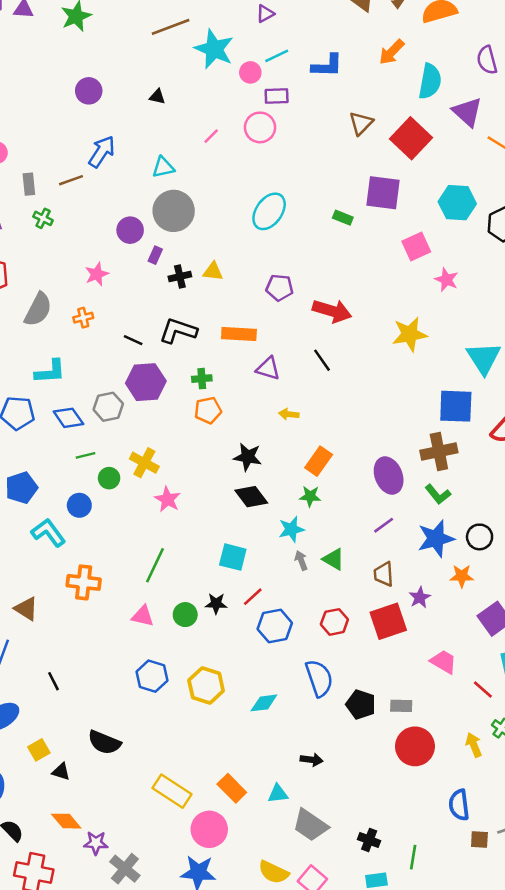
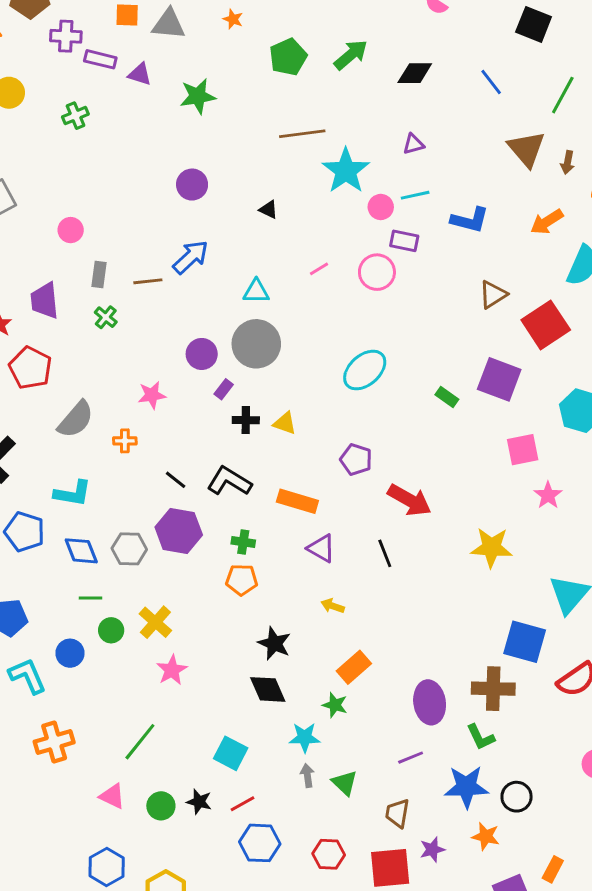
orange cross: (84, 582) -> (54, 742), turned -36

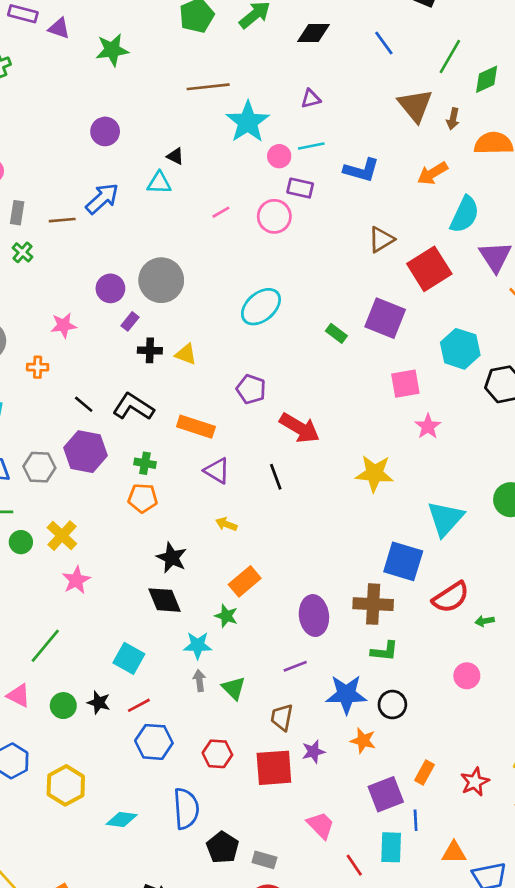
cyan triangle: (256, 291) -> (159, 183), moved
green L-shape: (481, 737) -> (384, 651), moved, turned -60

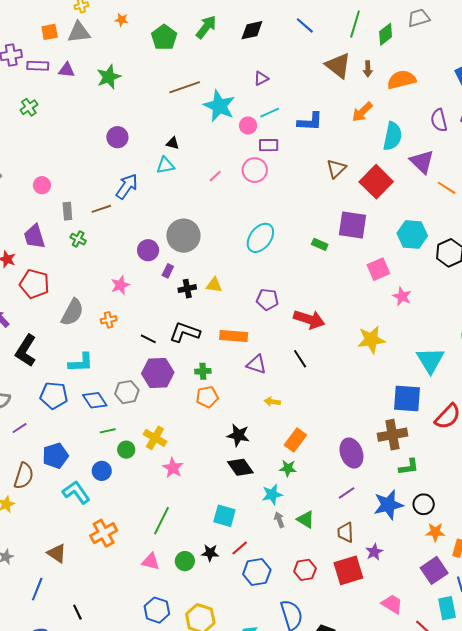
orange star: (363, 741) -> (435, 532), moved

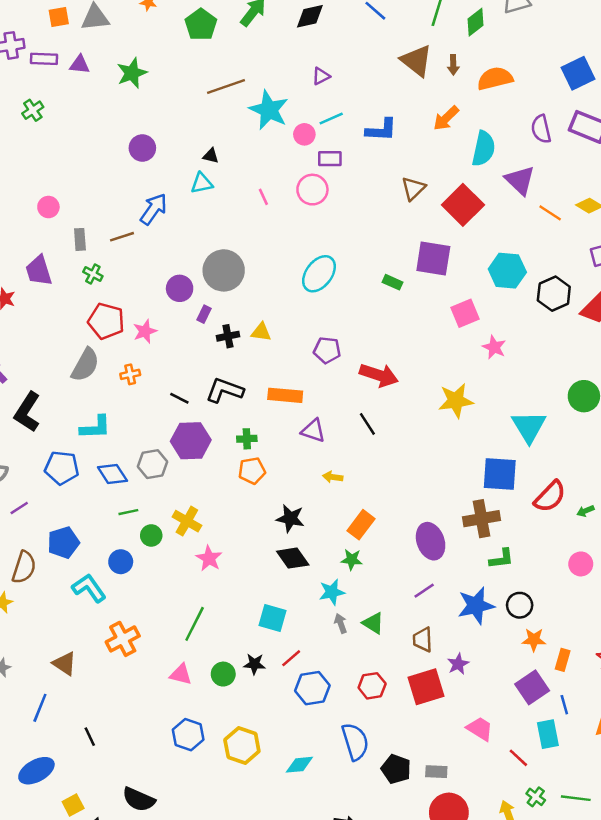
pink line: (215, 176) -> (263, 197), turned -72
red pentagon: (34, 284) -> (106, 321), moved

